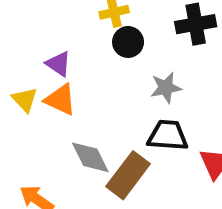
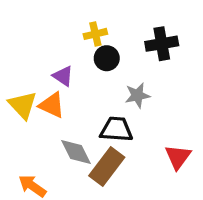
purple triangle: (58, 64) -> (63, 76), moved
yellow triangle: (25, 100) -> (23, 105), size x1.4
black trapezoid: (168, 135) -> (116, 129), moved

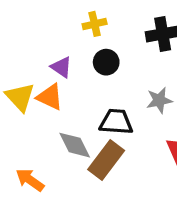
black circle: (107, 58) -> (106, 62), moved
gray star: (137, 95) -> (159, 100), moved

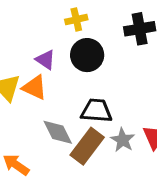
black circle: (106, 62) -> (87, 55), size x1.4
gray star: (159, 100) -> (123, 140), moved, turned -30

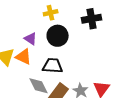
black trapezoid: (96, 111) -> (53, 66), moved

